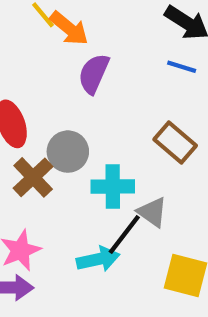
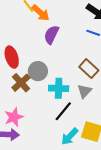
gray triangle: (152, 212) -> (84, 91), moved, turned 35
cyan arrow: (98, 259) -> (70, 137), moved, turned 144

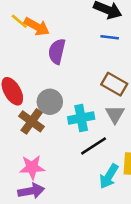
black line: (63, 111) -> (94, 146), turned 30
pink star: (14, 117) -> (32, 167), turned 30

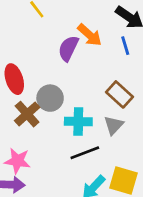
orange arrow: (37, 27) -> (90, 35), moved
blue line: (110, 37) -> (125, 46), turned 54

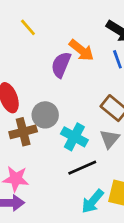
brown cross: (27, 114) -> (23, 132), turned 30
cyan cross: (78, 121) -> (74, 137), turned 30

